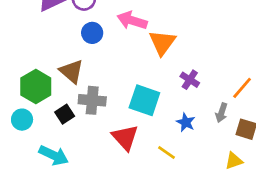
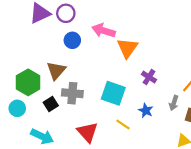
brown triangle: (72, 71) -> (56, 71), turned 30
red triangle: (125, 137) -> (87, 132), moved
yellow line: (166, 153) -> (123, 125), moved

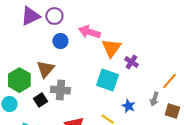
purple cross: (149, 77) -> (131, 62), moved
cyan square: (113, 93) -> (107, 80), moved

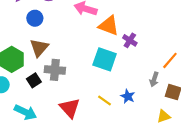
blue circle: (60, 41) -> (35, 18), moved
orange triangle: (111, 48) -> (109, 26), turned -45
blue star: (128, 106) -> (128, 96), moved

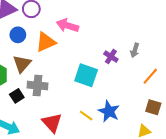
orange triangle: (109, 26) -> (46, 42), moved, turned -45
gray arrow: (154, 79) -> (135, 50), moved
blue star: (128, 96) -> (109, 111), size x1.5

